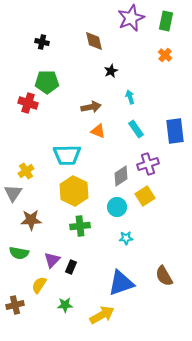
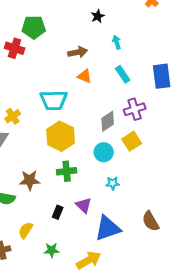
brown star: (31, 220) -> (30, 180), moved
purple triangle: (52, 260) -> (84, 205), moved, turned -30

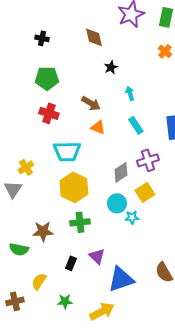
red cross: (15, 48) -> (49, 113), moved
brown arrow: (78, 52) -> (91, 103), turned 42
cyan star: (113, 183) -> (132, 217), moved

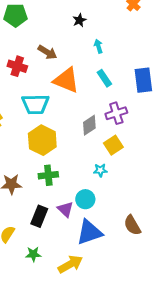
green pentagon: (47, 78) -> (15, 15), moved
brown arrow: (91, 103) -> (47, 52), moved
orange triangle: (98, 127) -> (66, 80), size x1.8
cyan circle: (117, 203) -> (85, 199), moved
black rectangle: (71, 263) -> (39, 216), size x1.5

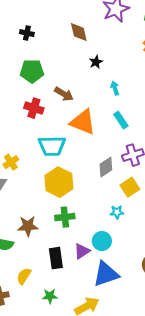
green pentagon: (15, 15) -> (32, 71), moved
purple triangle: (65, 209) -> (82, 251), turned 42
black rectangle: (39, 216) -> (56, 258), turned -30

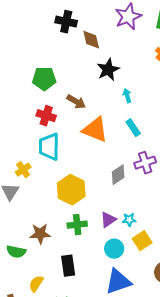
black cross: (27, 33) -> (66, 22), moved, size x1.5
black star: (96, 62) -> (108, 70), size x1.6
cyan trapezoid: (52, 146) -> (49, 147), moved, turned 92
yellow square: (130, 187) -> (142, 241), moved
purple triangle: (82, 251) -> (108, 220), moved

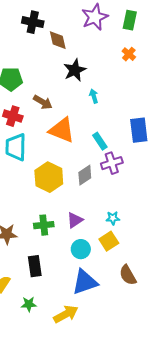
cyan rectangle: (133, 128) -> (100, 141), moved
yellow hexagon: (71, 190) -> (49, 177), moved
cyan star: (129, 220) -> (113, 218), moved

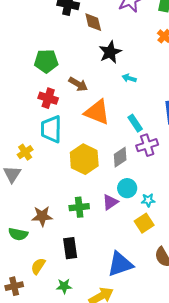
cyan arrow: (94, 96) -> (129, 78), turned -56
cyan circle: (81, 249) -> (127, 188), moved

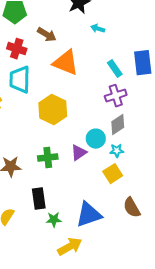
cyan rectangle: (135, 123) -> (115, 69), moved
gray diamond: (120, 157) -> (118, 125), moved
green star: (64, 286) -> (54, 220), moved

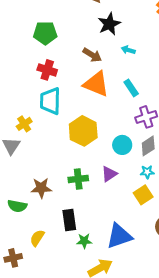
brown arrow: (47, 35) -> (92, 55), moved
cyan rectangle: (115, 69) -> (131, 88), moved
cyan circle: (96, 139) -> (122, 145), moved

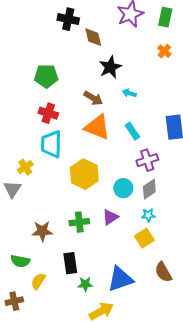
green semicircle: (17, 206) -> (20, 261), moved

